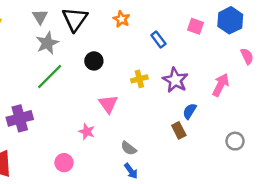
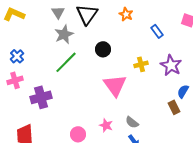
pink triangle: (108, 104) -> (115, 85), size x1.4
pink star: (87, 132) -> (106, 125), moved

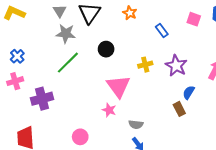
gray star: (64, 34) -> (66, 34), turned 30
gray semicircle: (132, 122) -> (136, 124), turned -32
pink star: (106, 125) -> (109, 110), moved

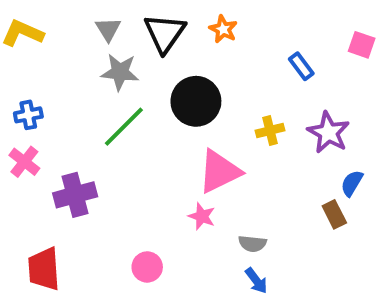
orange star: (130, 13) -> (223, 29), moved
black circle: (106, 49) -> (196, 101), size x1.6
blue cross: (17, 56) -> (28, 115), turned 32
pink cross: (15, 81) -> (24, 162), turned -35
pink triangle: (118, 86) -> (219, 171), turned 40

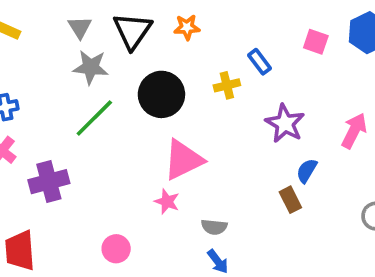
orange star: (223, 29) -> (187, 27), turned -30
yellow cross: (270, 131) -> (227, 85), moved

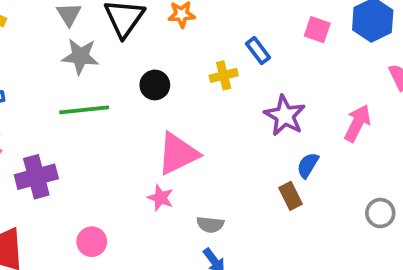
black circle: (161, 94) -> (155, 85), size x0.6
green line: (94, 118) -> (84, 110), turned 39
pink circle: (116, 249) -> (92, 242), moved

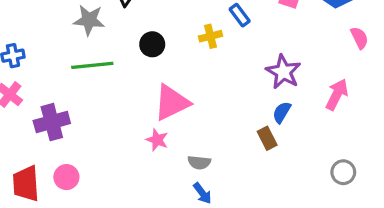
purple star: (285, 116) -> (283, 72), moved
pink arrow: (357, 123) -> (337, 94), moved
gray circle: (380, 213) -> (343, 172), moved
pink circle: (92, 242) -> (66, 177), moved

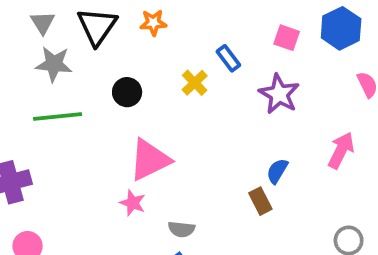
yellow cross: (211, 36) -> (195, 83), turned -30
purple star: (283, 72) -> (279, 94), moved

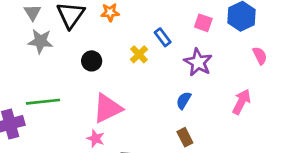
green line: (58, 117) -> (43, 102), moved
blue semicircle: (277, 171) -> (184, 100), moved

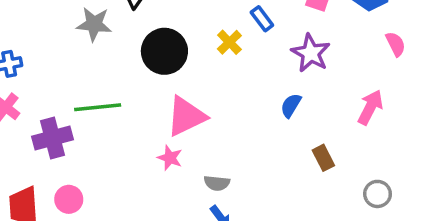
black circle: (92, 61) -> (164, 51), size x1.6
brown rectangle: (185, 137) -> (323, 158), moved

